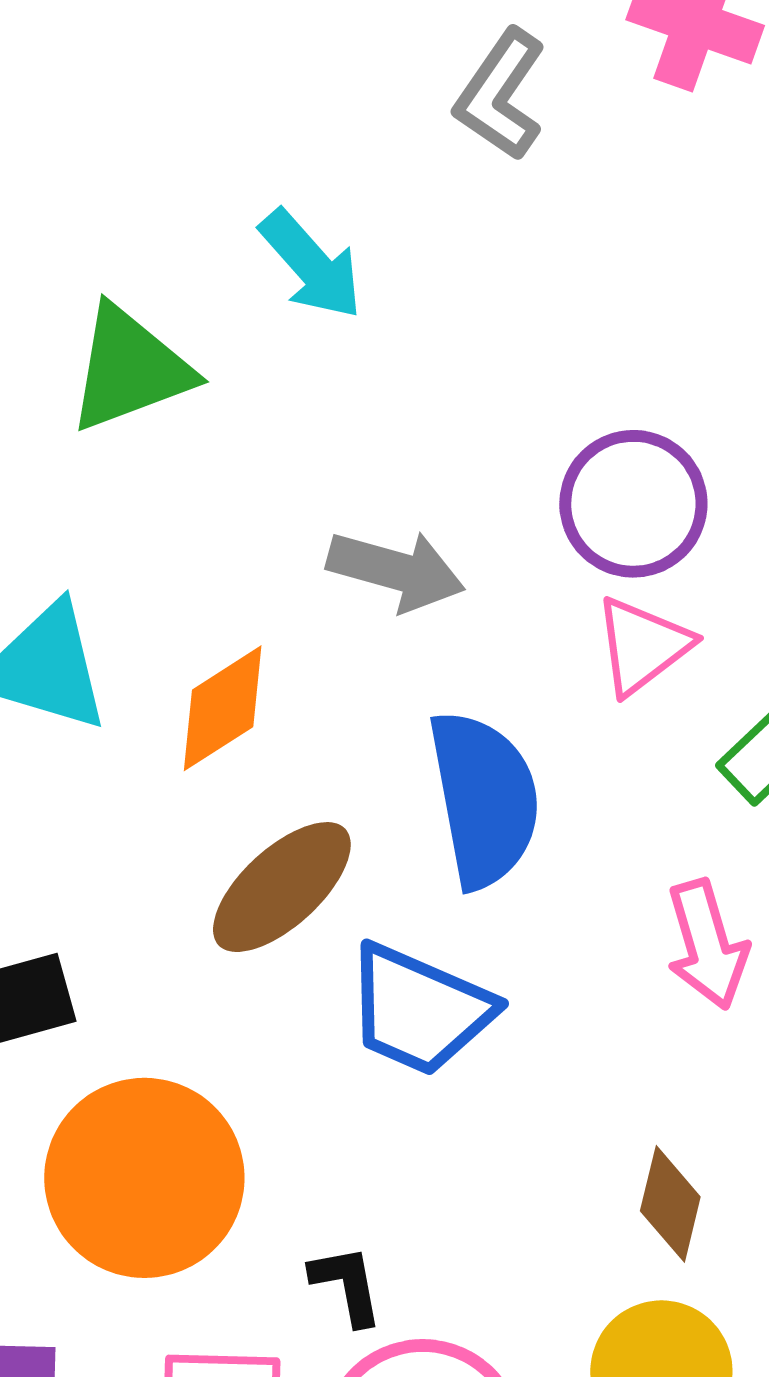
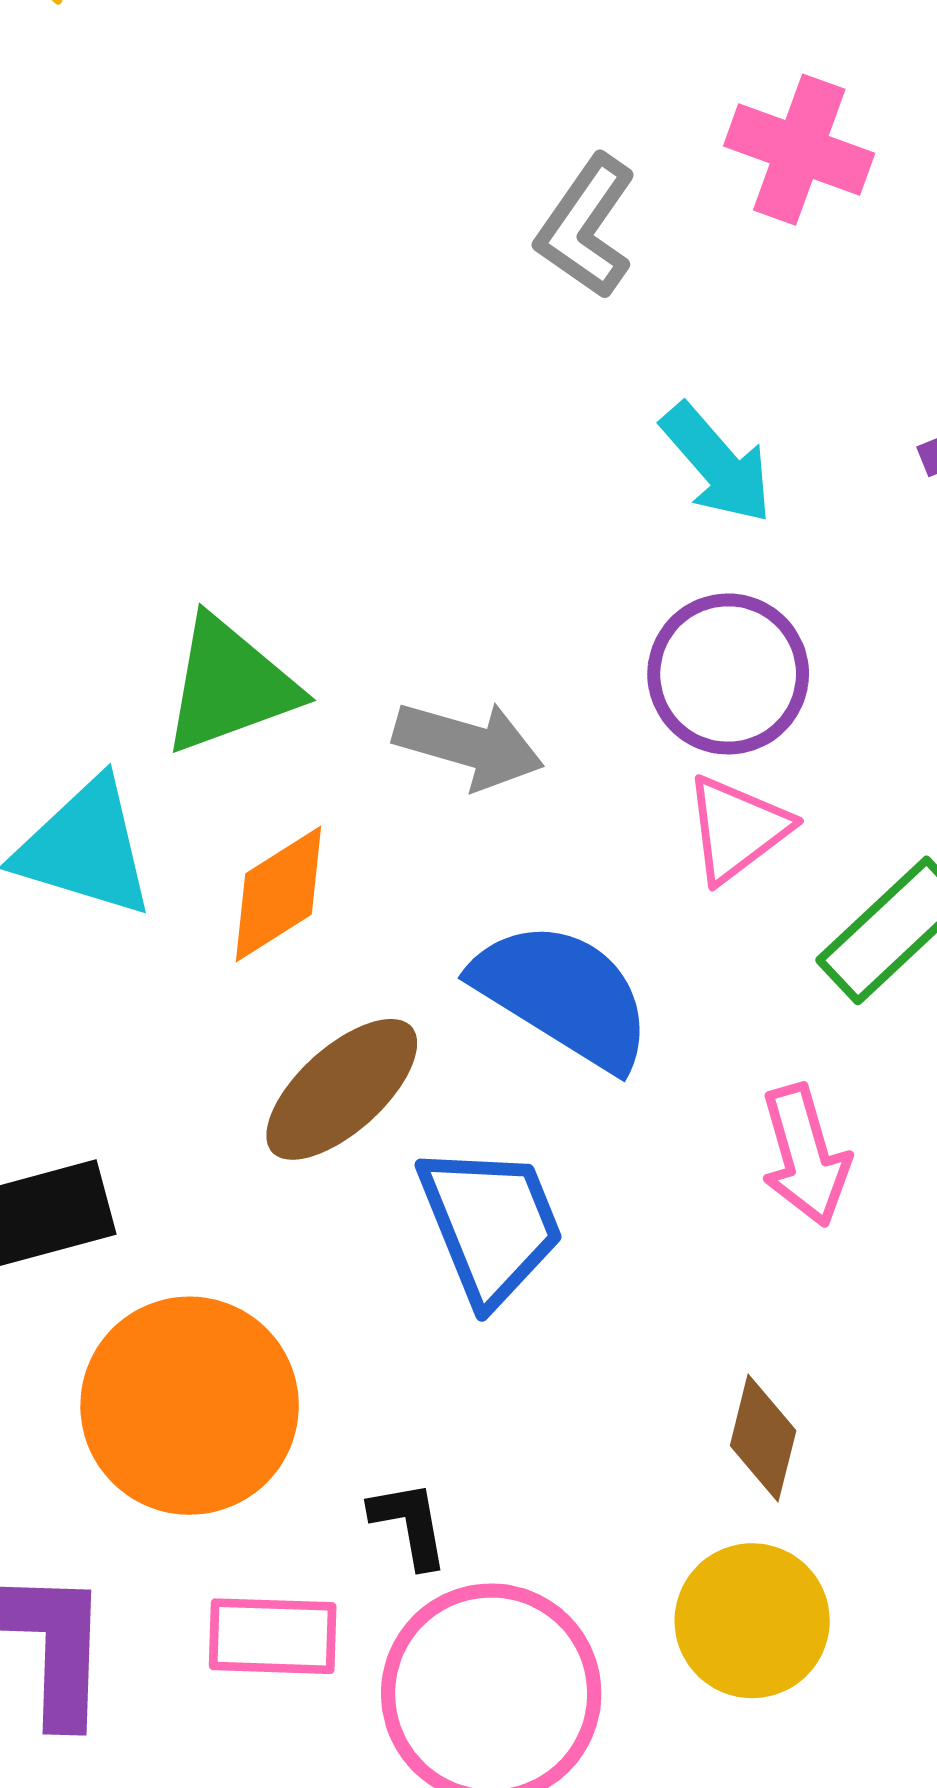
cyan arrow: (311, 265) -> (717, 464), moved
green triangle: (130, 369) -> (229, 685), moved
blue semicircle: (484, 799) -> (563, 995), turned -48
blue trapezoid: (419, 1010) -> (491, 1224), turned -136

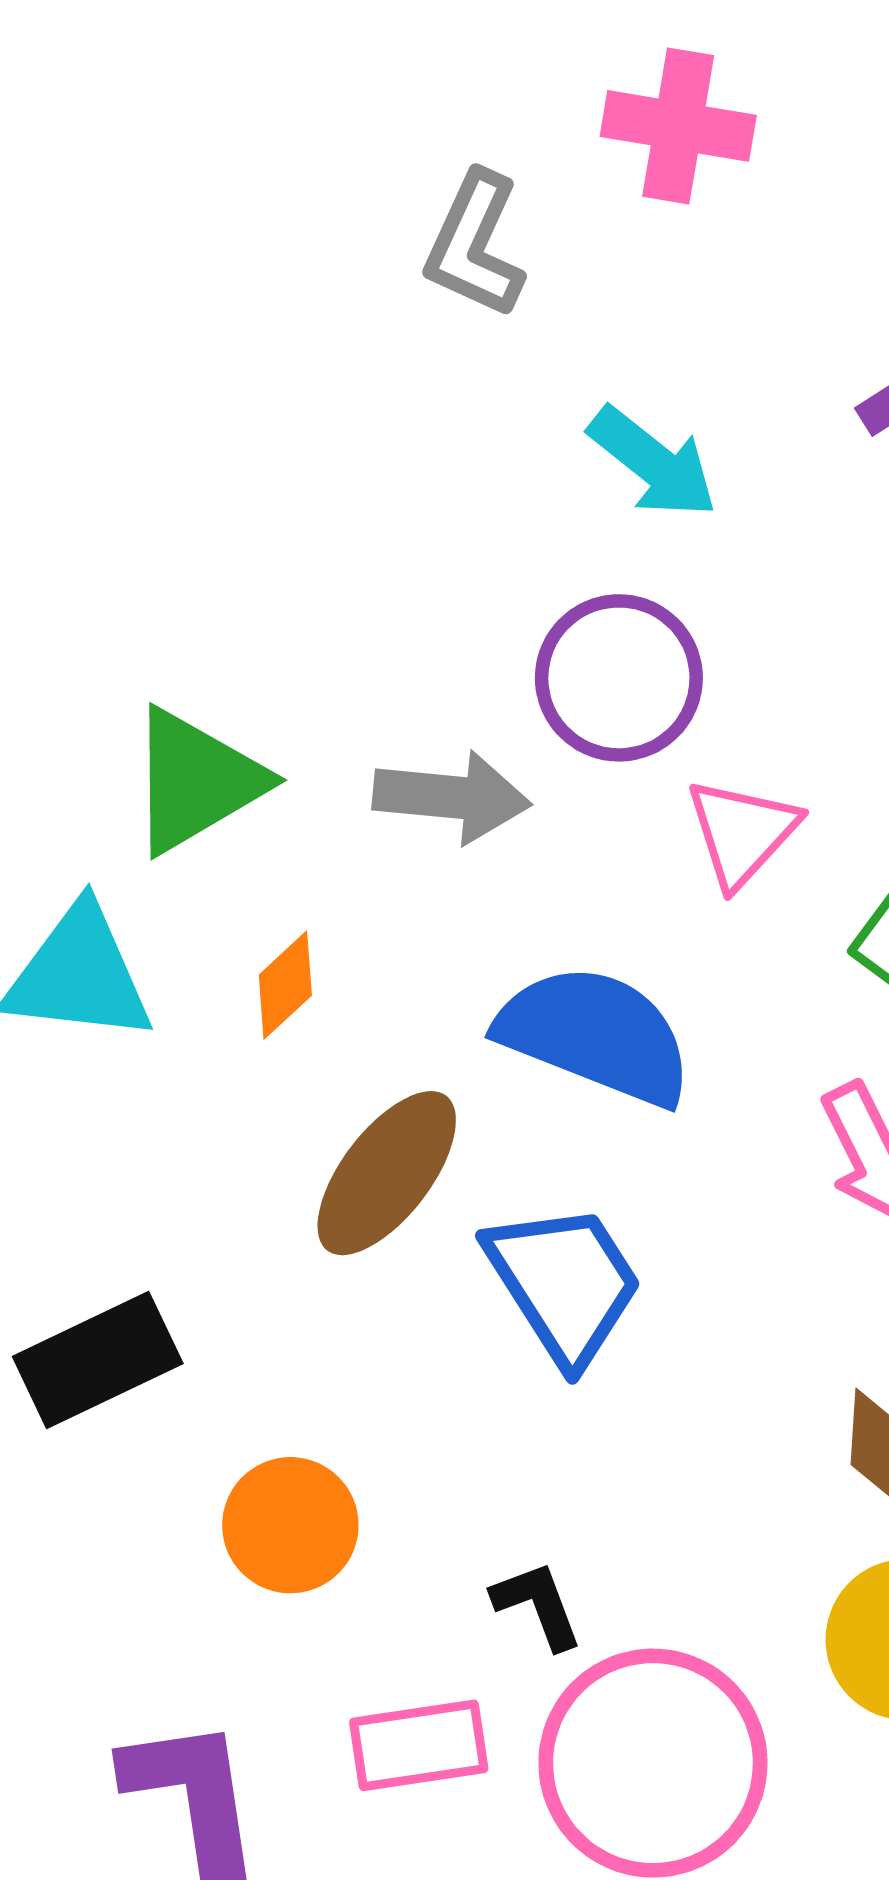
purple circle: (728, 674) -> (619, 678), moved
orange diamond: (278, 894) -> (285, 985), size x0.7
orange circle: (190, 1406) -> (290, 1525), size x0.6

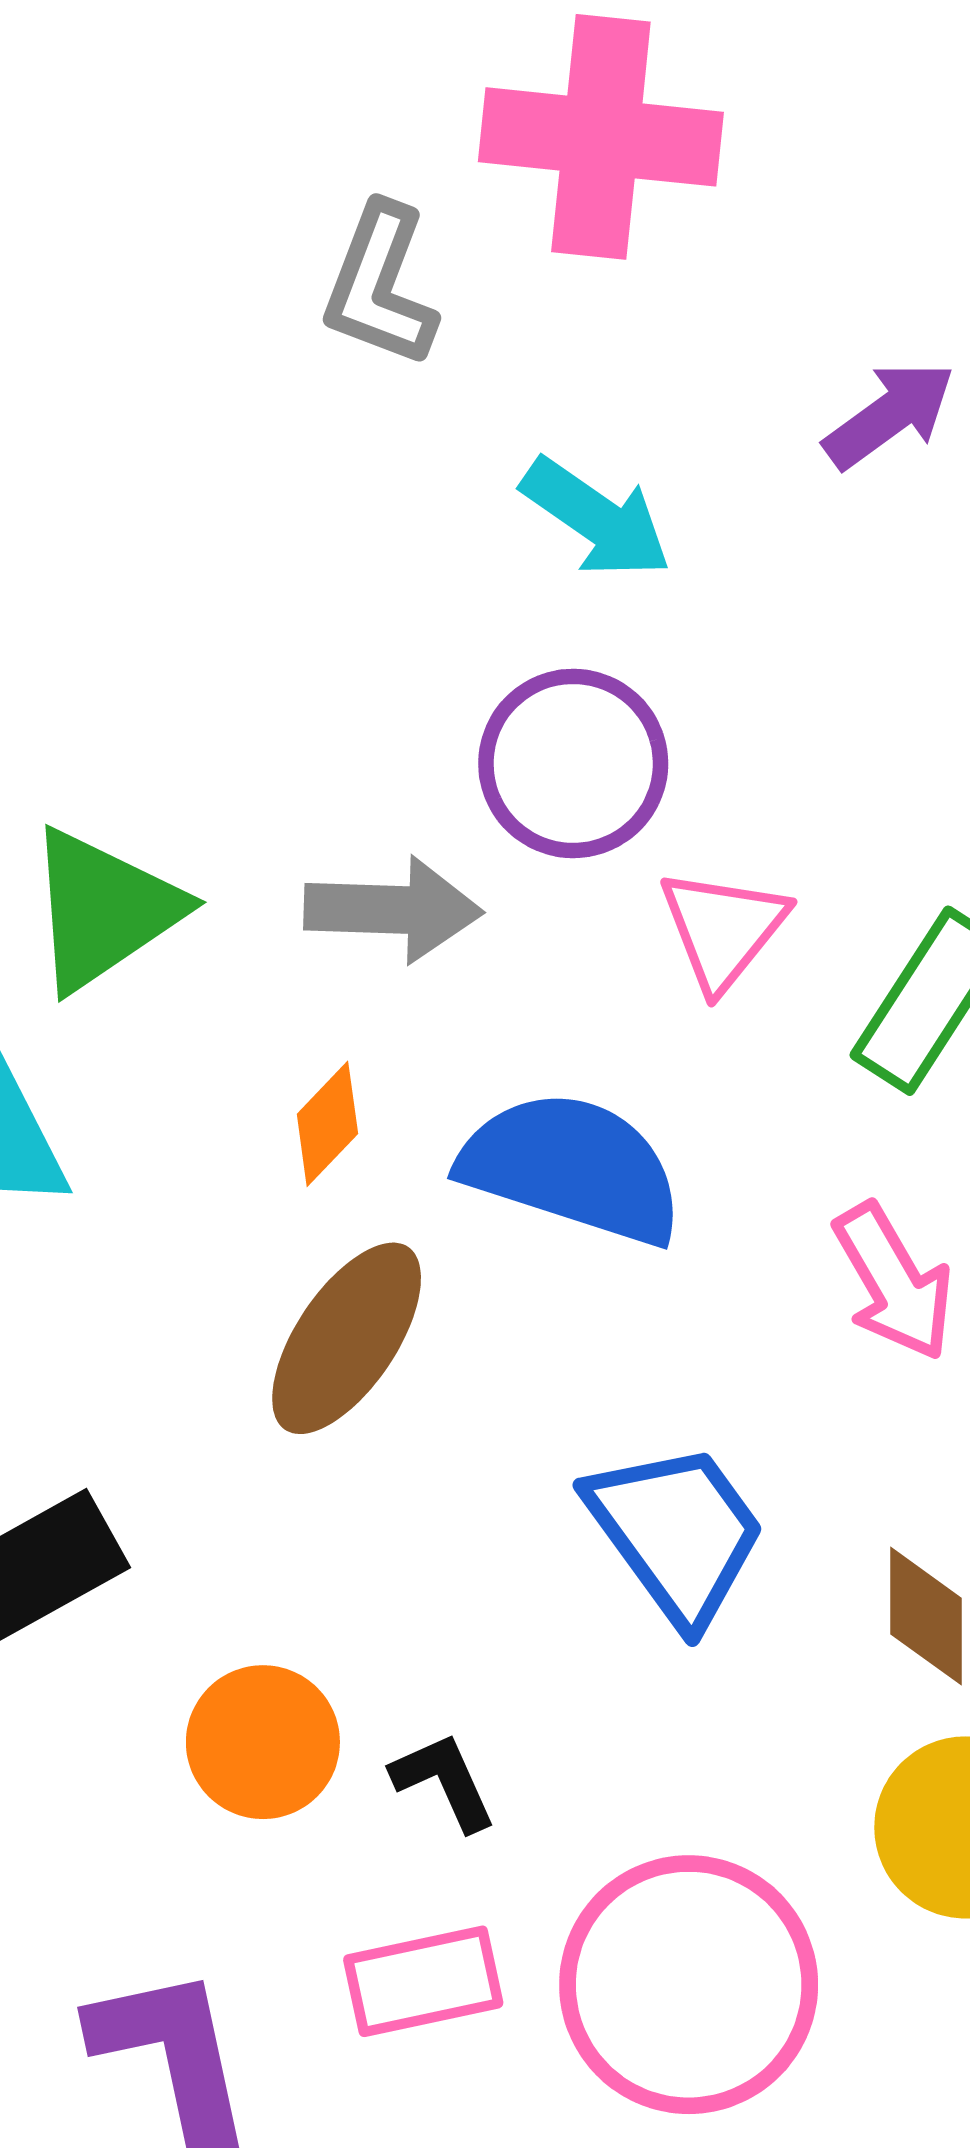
pink cross: (678, 126) -> (601, 137), size x1.4
orange diamond: (285, 985) -> (327, 1124), moved
blue trapezoid: (564, 1283) -> (677, 1533), moved
black L-shape: (538, 1605) -> (444, 1781), moved

